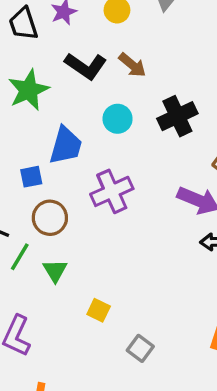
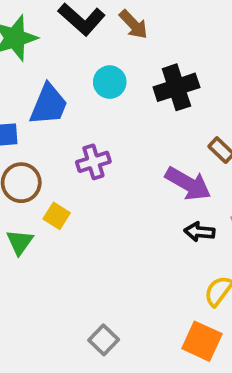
purple cross: (112, 191) -> (93, 162), size x0.7
yellow square: (99, 310) -> (57, 216), moved

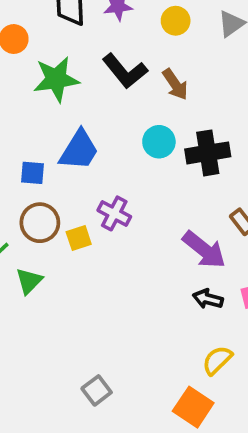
cyan circle: (110, 82) -> (159, 142), moved
purple cross: (93, 162) -> (114, 213), turned 36
yellow square: (57, 216) -> (79, 238), moved, turned 30

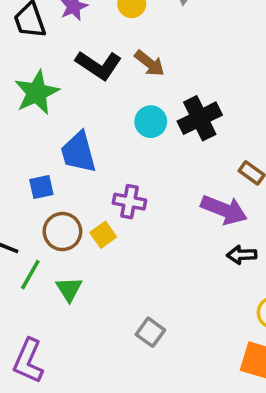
blue trapezoid: (79, 150) -> (78, 152), turned 150
gray square: (97, 390) -> (150, 332), moved

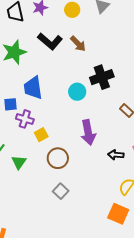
cyan circle: (151, 122) -> (77, 92), moved
purple cross: (129, 202) -> (25, 119), moved
purple arrow: (224, 210) -> (88, 132), moved, turned 50
brown circle: (62, 232) -> (58, 158), moved

